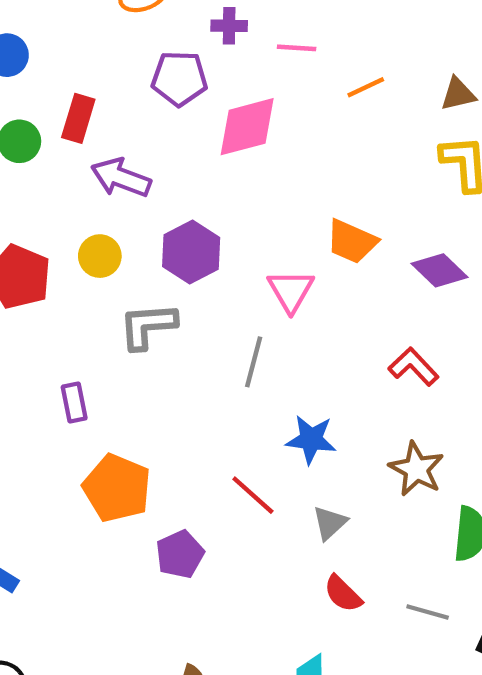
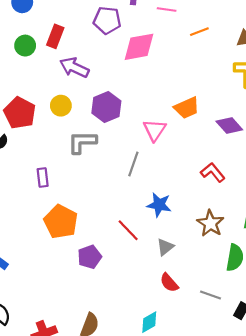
orange trapezoid: (352, 241) -> (187, 108), turned -52

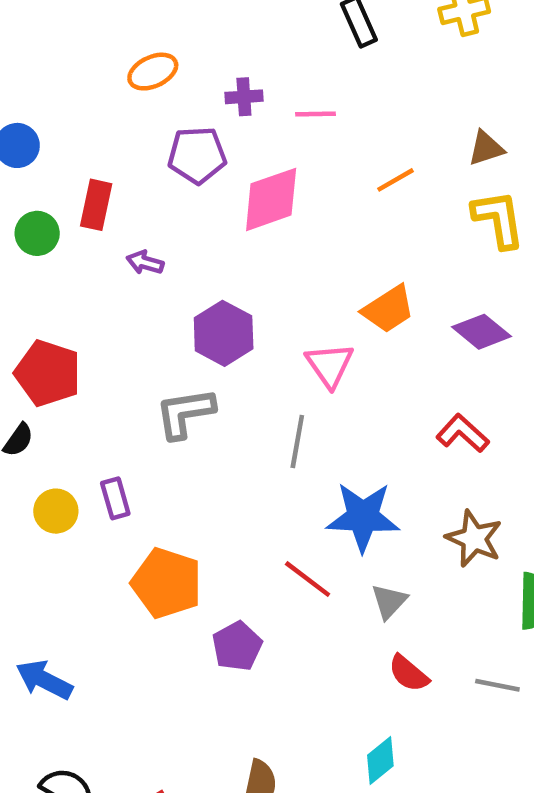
orange line: (199, 32) -> (396, 180), moved
purple arrow: (74, 67) -> (145, 263), size x0.6
yellow circle: (61, 106) -> (56, 511), moved
blue star: (159, 205) -> (363, 517), size x1.4

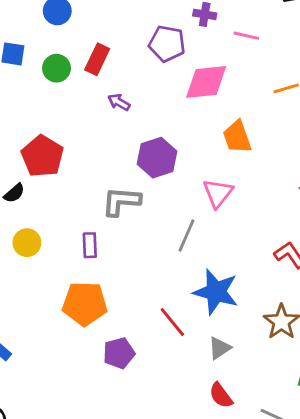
orange trapezoid: (388, 309) -> (237, 137), moved, turned 90
purple rectangle: (115, 498) -> (90, 245), moved
orange pentagon: (167, 583) -> (85, 304), turned -30

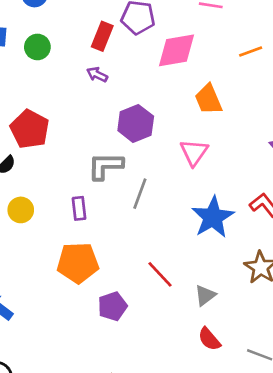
red rectangle: (97, 59) -> (102, 36), moved
gray line: (186, 236) -> (140, 194), moved
blue star: (216, 292) -> (213, 217), moved, turned 30

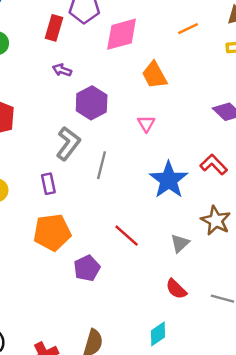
purple arrow: (97, 75) -> (62, 70), moved
pink triangle: (194, 152) -> (146, 124), size x0.7
gray L-shape: (105, 166) -> (68, 143), turned 132
gray triangle: (205, 295) -> (180, 243), moved

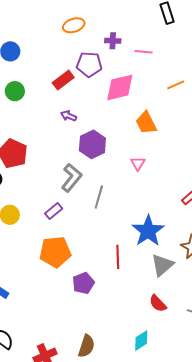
red rectangle: (54, 28) -> (63, 80), turned 35
blue star: (169, 180) -> (148, 231), moved
purple rectangle: (48, 184) -> (54, 211), turned 60
red line: (127, 236) -> (118, 257), turned 45
gray triangle: (180, 243) -> (162, 265), size x1.4

